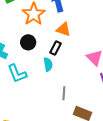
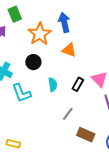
black rectangle: (55, 48) -> (78, 84), moved
gray line: (64, 93) -> (68, 114), turned 32

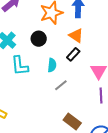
black rectangle: (78, 84) -> (73, 54), moved
gray line: (68, 114) -> (61, 85), moved

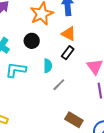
cyan L-shape: (20, 66) -> (16, 70), turned 110

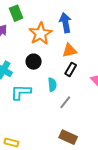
orange triangle: (69, 34) -> (70, 50), turned -35
brown rectangle: (74, 120) -> (68, 137), moved

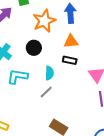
black rectangle: (71, 69) -> (70, 60), turned 64
gray line: (65, 102) -> (46, 92), moved

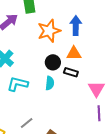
black circle: (34, 48) -> (53, 62), moved
gray line: (46, 92) -> (27, 123), moved

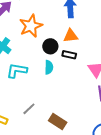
orange star: (49, 31) -> (31, 26), moved

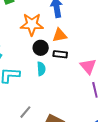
orange star: (31, 26) -> (32, 24), moved, turned 30

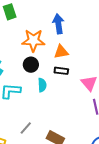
black circle: (41, 48) -> (31, 65), moved

